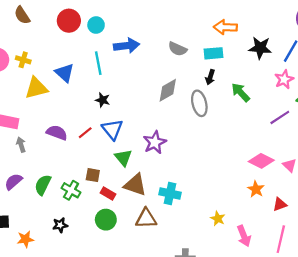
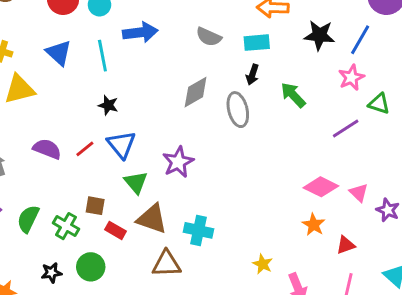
blue triangle: (65, 73) -> (59, 53), moved
green circle: (106, 220) -> (91, 267), moved

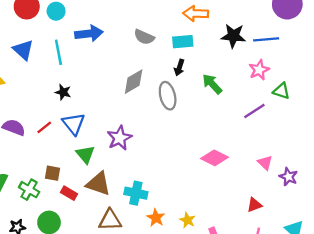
blue line: (360, 40) -> (266, 39), turned 55
pink diamond: (321, 187) -> (215, 158), moved
orange star: (314, 225) -> (156, 218), moved

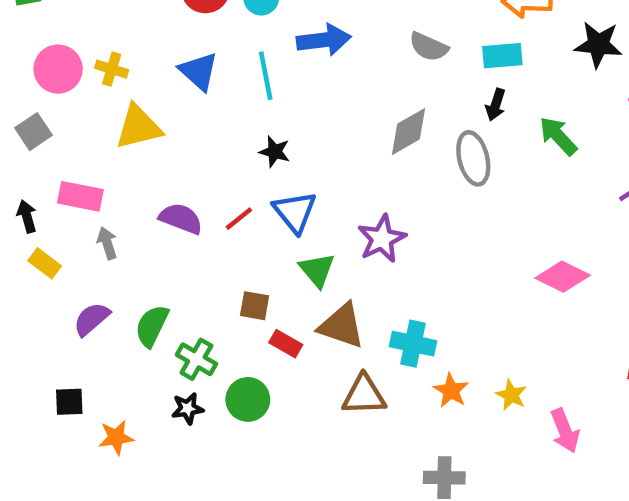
green cross: (29, 190) -> (196, 359), moved

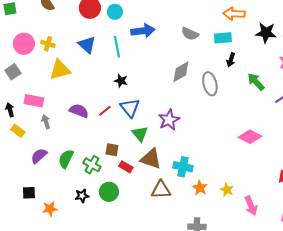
black arrow: (496, 105) -> (231, 60), moved
green arrow: (558, 136) -> (256, 82), moved
green cross: (196, 359) -> (92, 165), moved

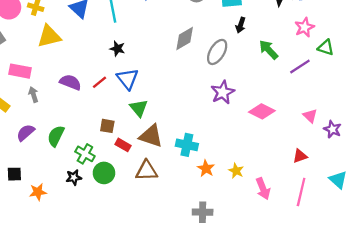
gray ellipse: (210, 84) -> (217, 52), turned 45
purple star: (169, 120) -> (223, 92), moved
green cross: (92, 165) -> (85, 154), moved
brown triangle: (161, 190) -> (147, 171), moved

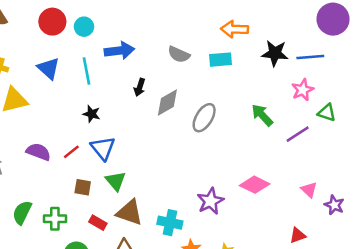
black arrow: (241, 25) -> (140, 87), moved
purple star: (223, 92) -> (210, 201), moved
brown square: (107, 126) -> (83, 187), moved
green cross: (85, 154) -> (55, 219), moved, turned -30

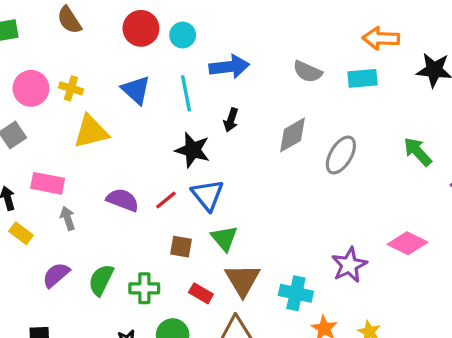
black arrow: (140, 87) -> (231, 120), moved
black star: (92, 114) -> (193, 150), size x1.5
brown triangle: (129, 213) -> (243, 280), turned 40

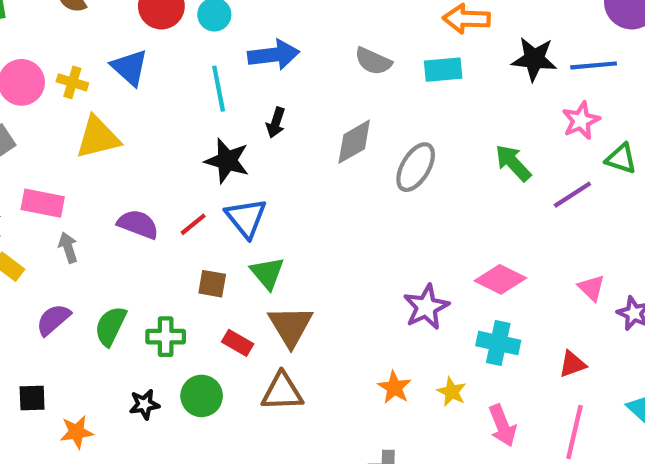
blue triangle: (136, 90) -> (130, 68), moved
cyan cross: (296, 293) -> (498, 343), moved

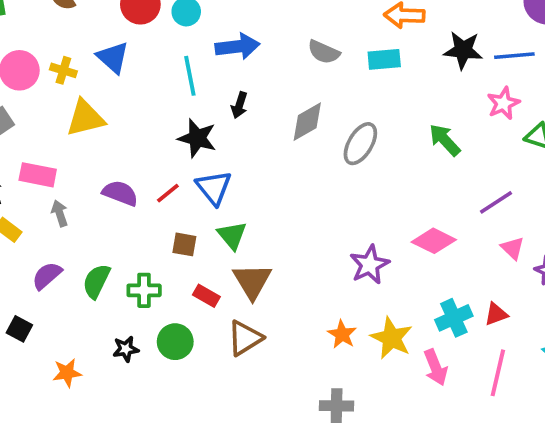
purple line: (572, 195) -> (496, 202), moved
cyan cross: (498, 343) -> (454, 318), moved, turned -36
brown triangle: (282, 392) -> (245, 338), turned -30
yellow star: (452, 392) -> (392, 338), size x1.6
black square: (32, 398) -> (19, 329), moved, turned 30

